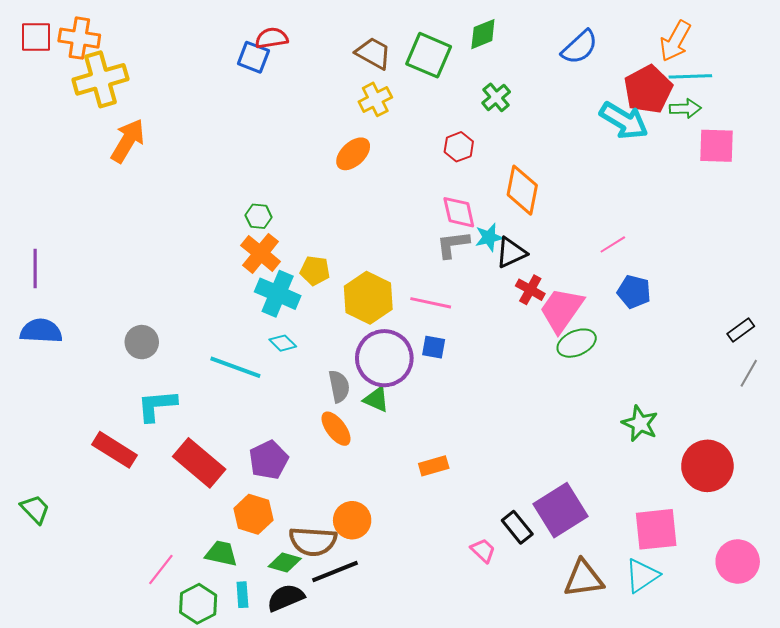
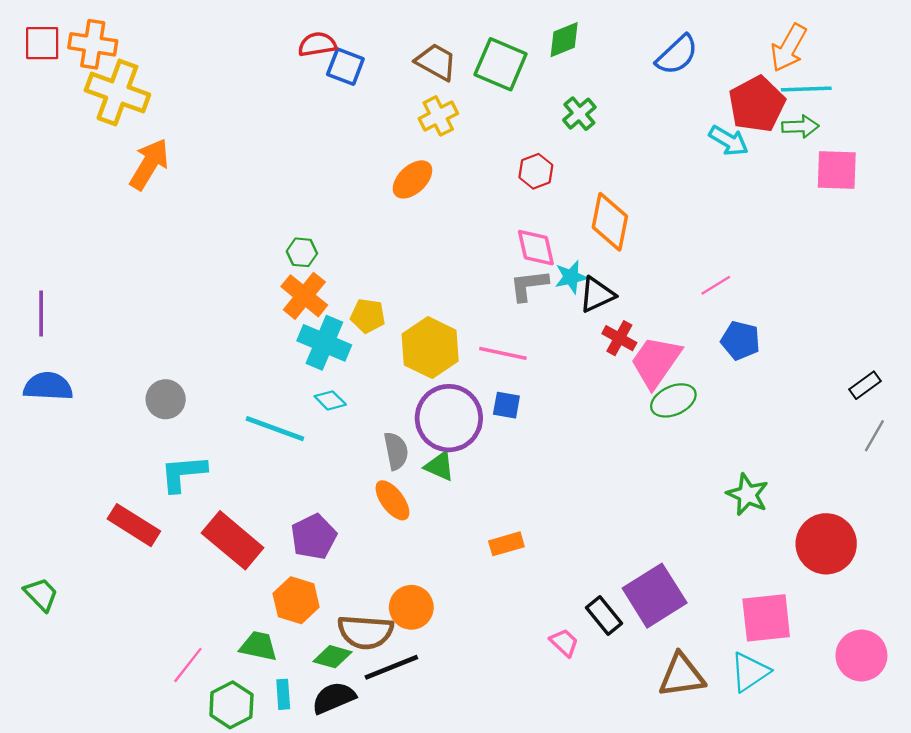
blue square: (253, 57) -> (345, 67), moved
yellow cross: (100, 79) -> (117, 92), turned 36
cyan arrow: (624, 121) -> (729, 141), size x0.7

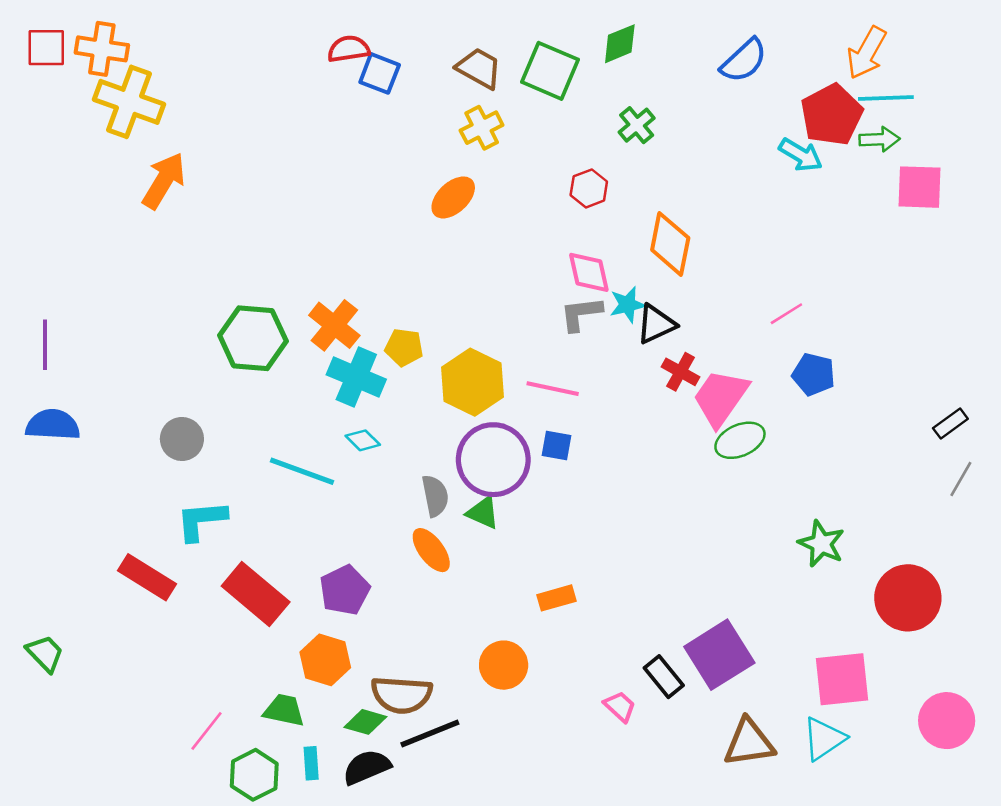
green hexagon: (302, 252) -> (253, 338), moved, size x2.0
orange circle: (411, 607) -> (504, 665), moved

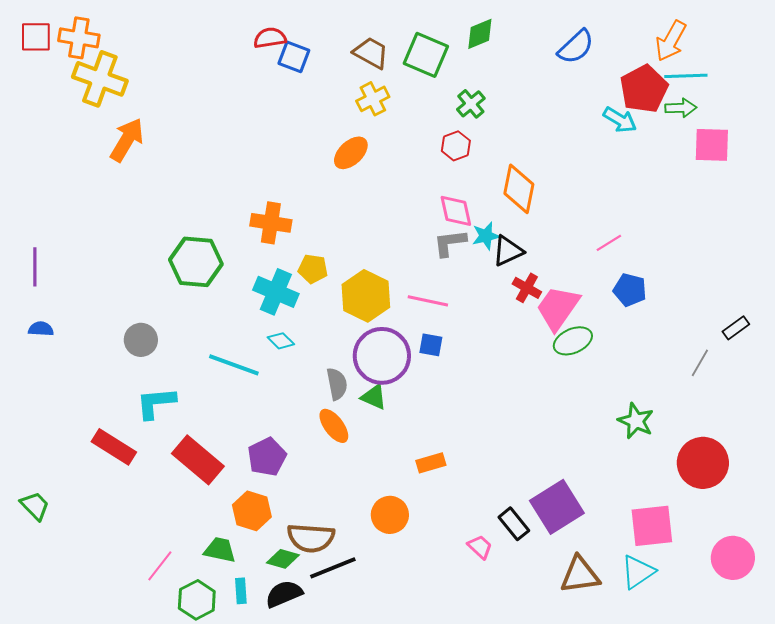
green cross: (637, 125) -> (471, 104), moved
orange cross: (334, 325) -> (271, 223), moved, turned -30
blue semicircle: (53, 425) -> (41, 329), size x0.6
gray line: (961, 479) -> (700, 363), moved

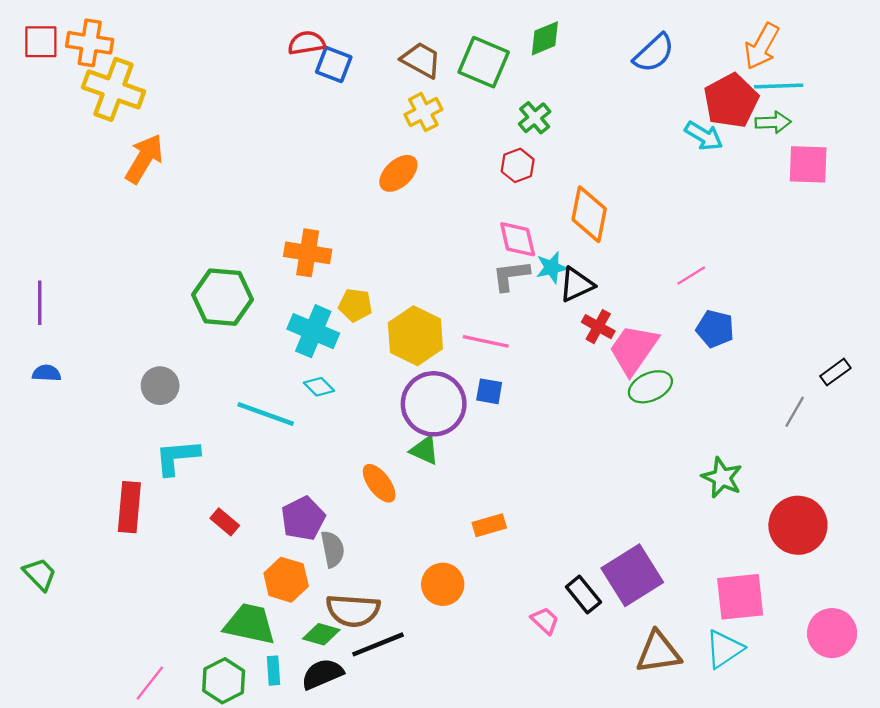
gray semicircle: (337, 384) -> (333, 549), moved
red rectangle: (114, 447) -> (129, 507), turned 63
red rectangle: (198, 460) -> (225, 522), size x0.5
green trapezoid: (220, 550) -> (250, 624), size x1.4
pink line: (160, 566) -> (150, 683), moved

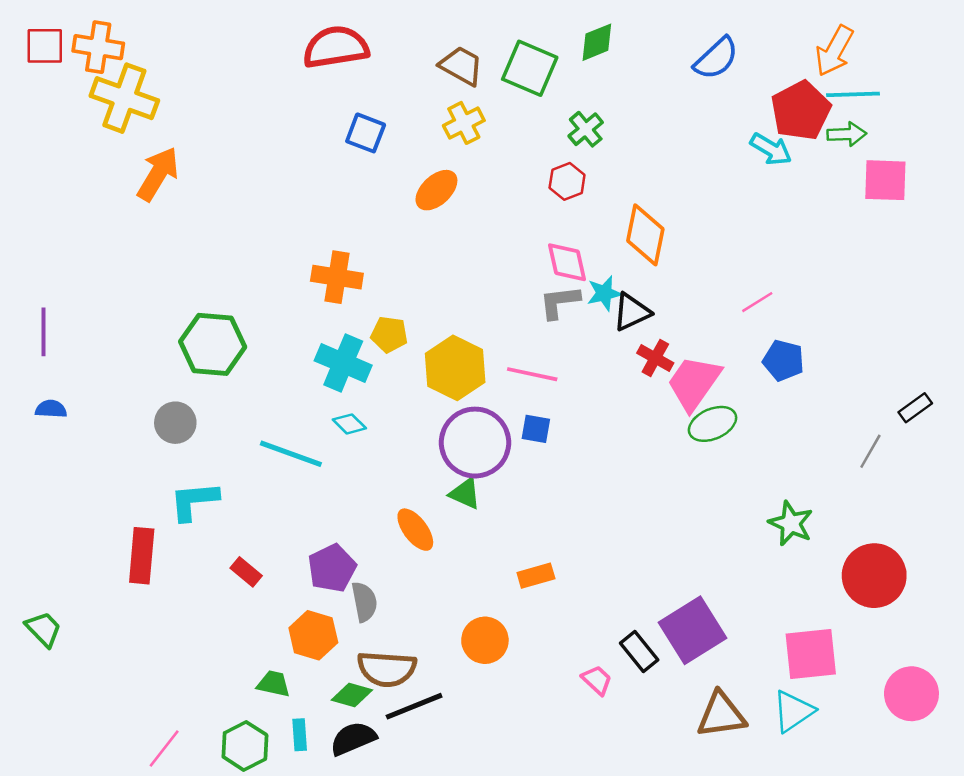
red semicircle: (306, 43) -> (336, 47), size x1.6
blue square: (334, 64) -> (366, 133), moved
green hexagon: (222, 297) -> (213, 344), moved
green trapezoid: (250, 624) -> (274, 684), size x0.6

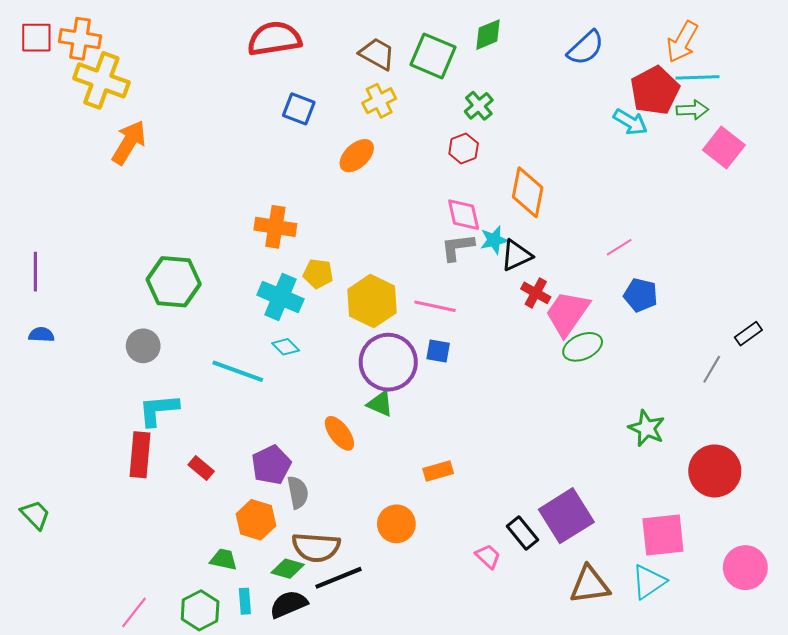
pink square: (885, 180) -> (724, 147), turned 36
red rectangle: (142, 556) -> (140, 455), moved

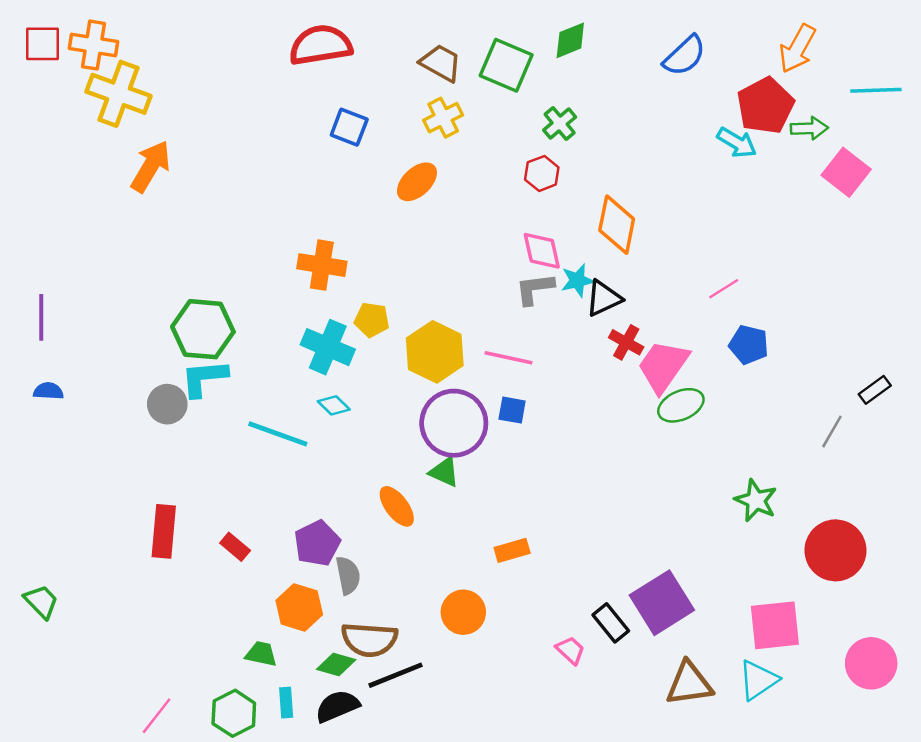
cyan line: (698, 77) -> (876, 90), moved
cyan L-shape: (158, 410) -> (204, 378), moved

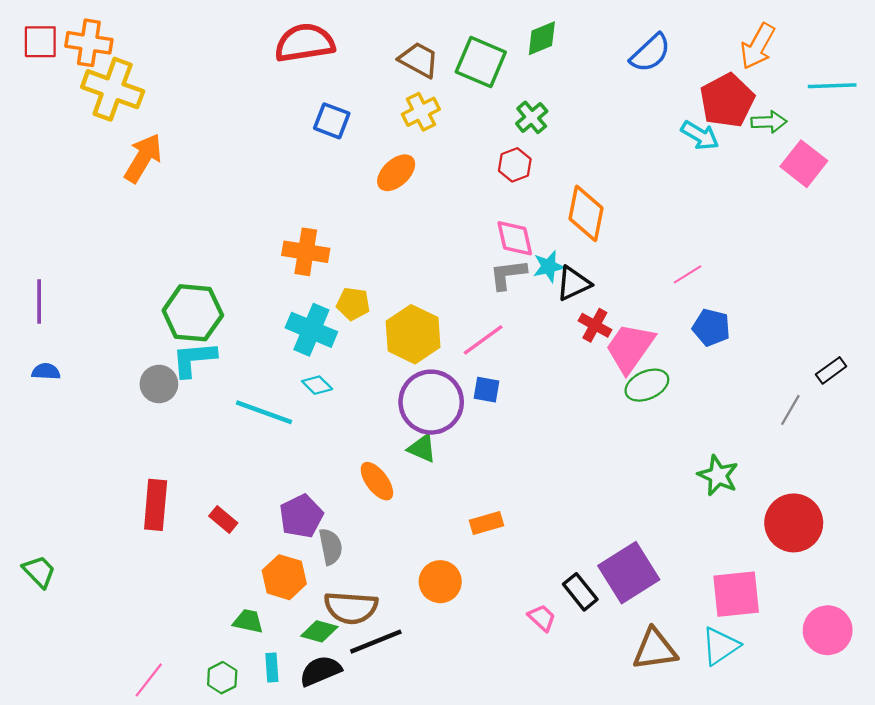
pink line: (508, 358) -> (483, 340), turned -48
green hexagon: (234, 713) -> (222, 678), size x0.7

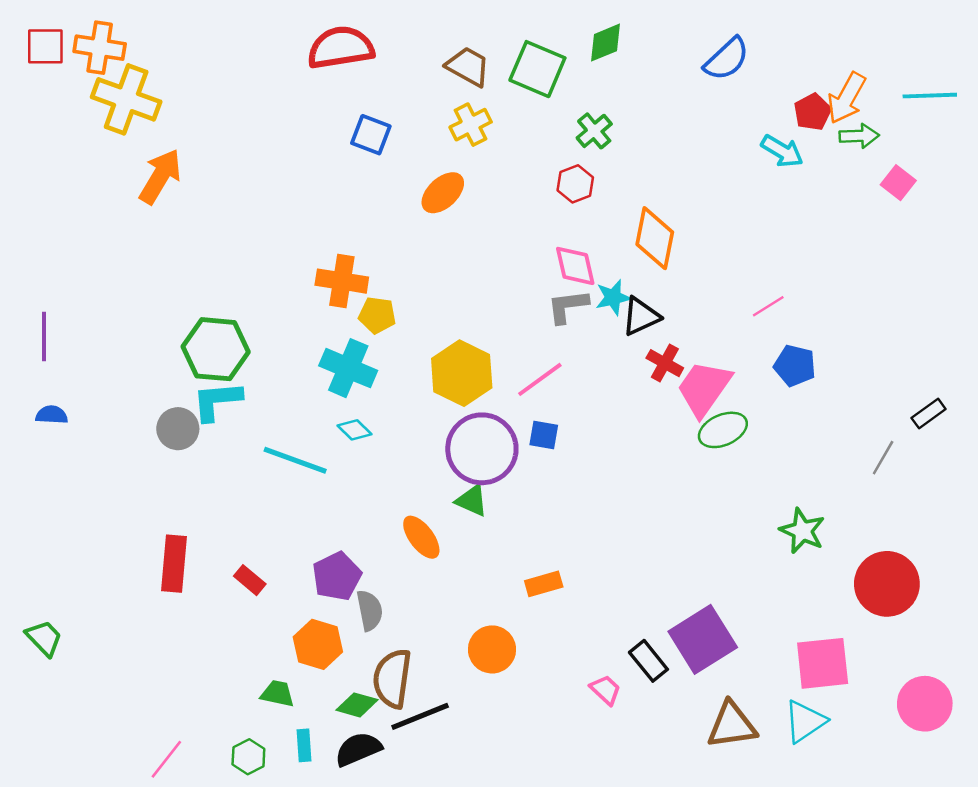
orange arrow: (758, 46) -> (847, 98), moved
red pentagon: (727, 100) -> (812, 112), size x0.6
pink square: (804, 164) -> (898, 183), size x0.7
yellow pentagon: (353, 304) -> (377, 315), moved
brown semicircle: (351, 608) -> (392, 678), turned 94

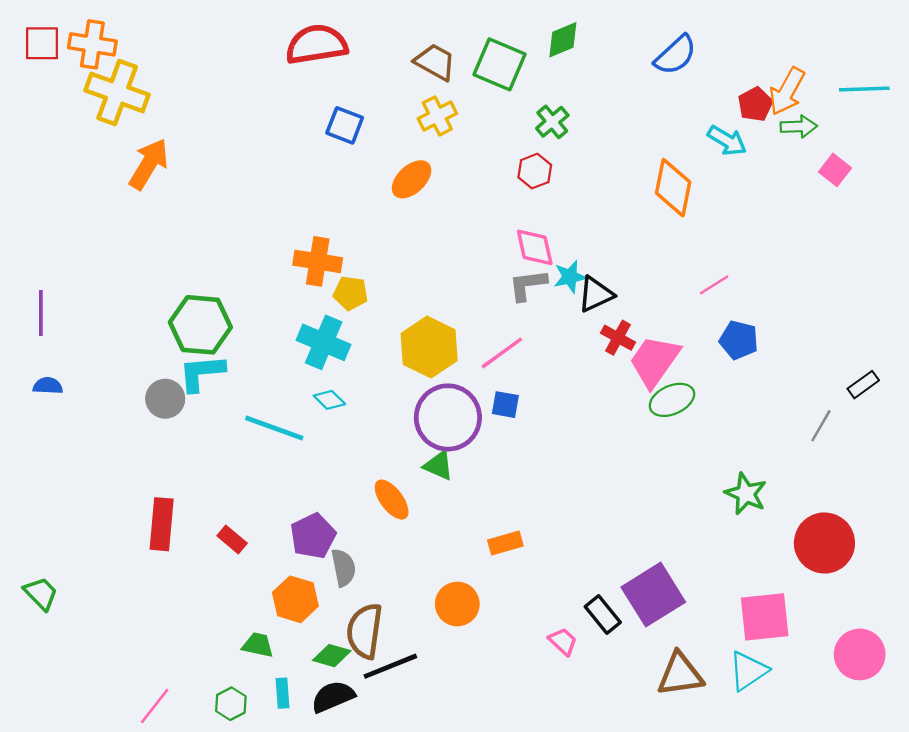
orange diamond: (655, 238) -> (673, 188), moved

